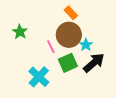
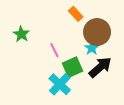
brown circle: (69, 35) -> (97, 32), moved
cyan cross: (39, 77) -> (60, 84), moved

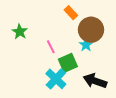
black arrow: (100, 67) -> (95, 81), moved, turned -120

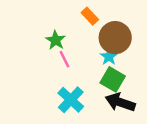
green star: (20, 32) -> (56, 40), moved
green square: (68, 63) -> (113, 79), moved, turned -36

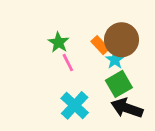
orange rectangle: (90, 16) -> (100, 45), moved
green square: (113, 79) -> (119, 84), turned 30

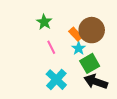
green star: (59, 42) -> (44, 22), moved
cyan star: (115, 60) -> (79, 48), moved

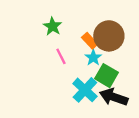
green square: (90, 63) -> (107, 76), turned -30
cyan cross: (56, 80) -> (85, 90), moved

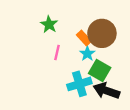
pink line: (61, 56) -> (57, 52), turned 40
cyan cross: (85, 90) -> (79, 84), turned 30

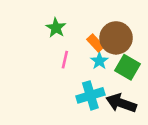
green square: (100, 70) -> (128, 67), moved

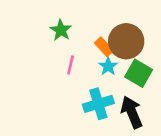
black arrow: (121, 103) -> (132, 112), turned 48

